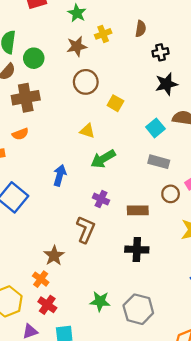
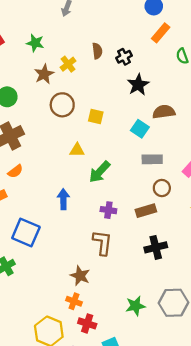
brown semicircle: (141, 29) -> (97, 51), moved
yellow cross: (103, 34) -> (68, 64), moved
brown circle: (171, 194) -> (162, 188), moved

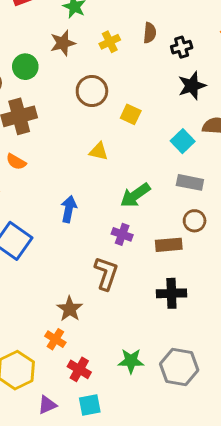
brown star: (44, 74) -> (63, 43), moved
orange semicircle: (15, 171) -> (16, 162), turned 56
green arrow: (100, 172) -> (135, 195), moved
red cross: (87, 323) -> (79, 369), moved

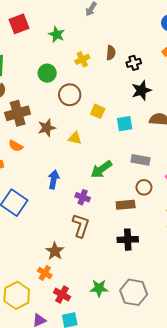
brown star: (63, 43) -> (47, 128), moved
green circle: (25, 67) -> (47, 73), moved
cyan square: (183, 141) -> (125, 124), moved, turned 35
purple cross: (122, 234) -> (83, 197), moved

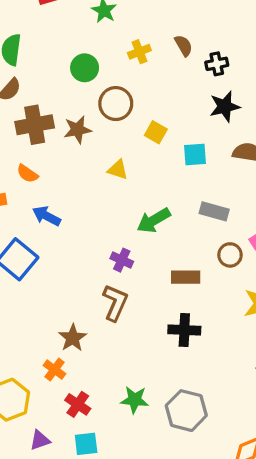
brown semicircle: (111, 53) -> (184, 46), turned -40
brown star: (47, 128) -> (77, 130), moved
blue arrow: (54, 180) -> (47, 216), moved, turned -78
brown circle: (144, 187) -> (230, 255), moved

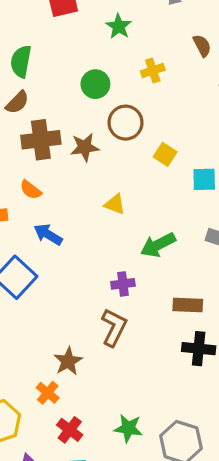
brown semicircle: (184, 46) -> (202, 46), moved
yellow triangle: (118, 170) -> (115, 204), moved
purple cross: (122, 260) -> (123, 284), turned -35
black cross: (184, 330) -> (199, 349), moved

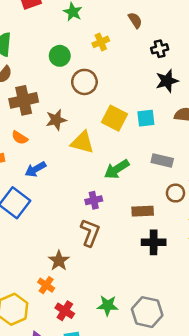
brown star: (85, 147) -> (56, 120), moved
yellow square: (165, 154) -> (114, 118), moved, size x1.5
yellow triangle: (115, 204) -> (82, 142), size x1.5
blue arrow: (48, 234) -> (35, 169), turned -55

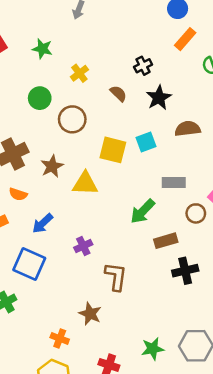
brown semicircle: (135, 20) -> (118, 93), moved
green arrow: (117, 169) -> (143, 211), moved
purple cross: (94, 200) -> (83, 246), moved
orange cross: (46, 285) -> (60, 338), moved

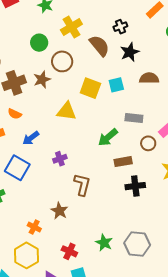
yellow cross: (79, 73) -> (71, 27), size x1.5
brown semicircle: (118, 93) -> (99, 46), size x1.6
brown star: (52, 166) -> (42, 79), moved
green star: (153, 349) -> (104, 243), turned 30

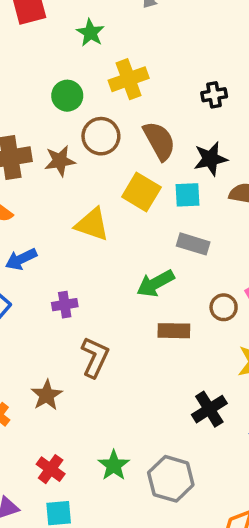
brown semicircle: (99, 46) -> (159, 141), moved
black star: (130, 52) -> (210, 159), moved
gray rectangle: (134, 118) -> (193, 244), moved
black cross: (135, 186) -> (209, 409), moved, turned -36

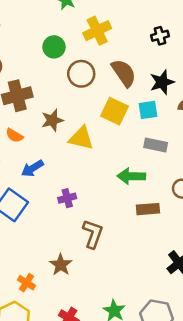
brown star: (60, 161) -> (52, 120), moved
green arrow: (155, 283) -> (131, 176), turned 36

